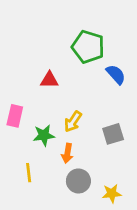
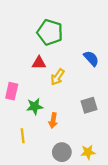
green pentagon: (88, 47) -> (50, 32), moved
yellow arrow: (73, 121) -> (57, 77), moved
gray circle: (78, 181) -> (62, 152), moved

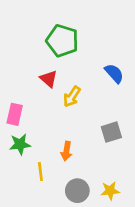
red triangle: (39, 63) -> (49, 79), turned 40
green star: (35, 106) -> (20, 144), moved
yellow line: (23, 136) -> (40, 172), moved

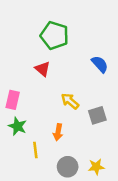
yellow arrow: (72, 97) -> (70, 101), moved, turned 96
green star: (20, 144) -> (17, 126), turned 30

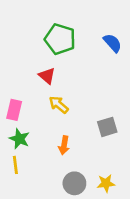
blue semicircle: (100, 64) -> (112, 43), moved
yellow arrow: (70, 101) -> (59, 105), moved
yellow line: (35, 150) -> (15, 165), moved

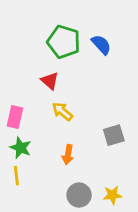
blue semicircle: (112, 43) -> (101, 45), moved

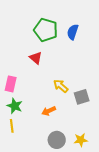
blue semicircle: (101, 45) -> (73, 32), turned -119
yellow arrow: (62, 111) -> (61, 86), moved
orange arrow: (68, 155) -> (49, 111), turned 56

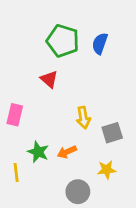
yellow arrow: (61, 86) -> (83, 118), turned -140
green star: (15, 106) -> (38, 152), moved
yellow star: (81, 140) -> (107, 170), moved

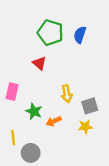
green star: (38, 152) -> (34, 111), moved
yellow star: (107, 170) -> (85, 127), moved
gray circle: (78, 192) -> (31, 153), moved

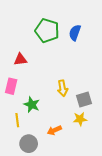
red triangle: (39, 63) -> (20, 59), moved, turned -48
orange arrow: (54, 121) -> (54, 130), moved
yellow line: (13, 138) -> (17, 120), moved

